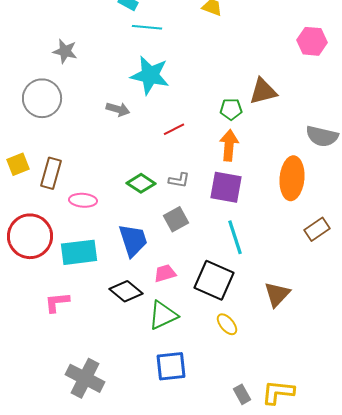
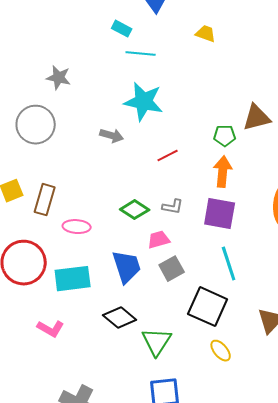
gray square: (176, 219) -> (172, 269), moved
pink trapezoid: (165, 273) -> (159, 240), moved
pink L-shape: (57, 302) -> (51, 329), turned -144
green triangle: (163, 315) -> (157, 342), turned -32

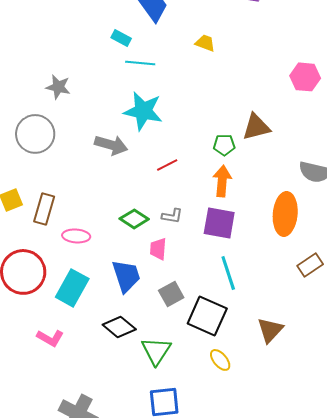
gray arrow: (112, 136) -> (111, 145), size x1.4
pink trapezoid: (159, 240) -> (158, 249), turned -70
gray square: (172, 269) -> (171, 294), moved
cyan rectangle: (73, 279) -> (72, 288), turned -54

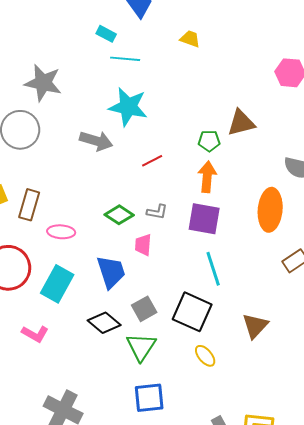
gray star: (58, 87) -> (43, 83), size x1.5
gray square: (171, 294) -> (144, 309), moved

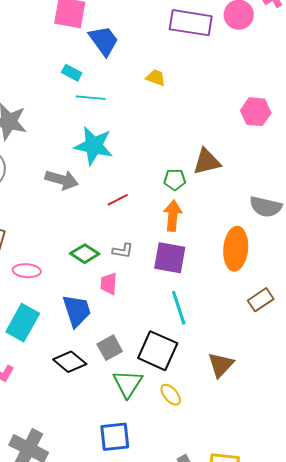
green triangle: (141, 347) -> (128, 384), moved

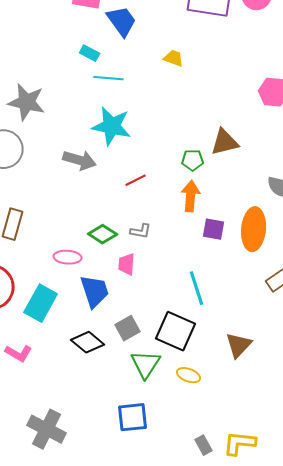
purple square: (170, 258) -> (214, 229), moved, size x0.7
pink ellipse: (27, 271) -> (68, 257), moved
yellow ellipse: (171, 395) -> (189, 375), turned -30

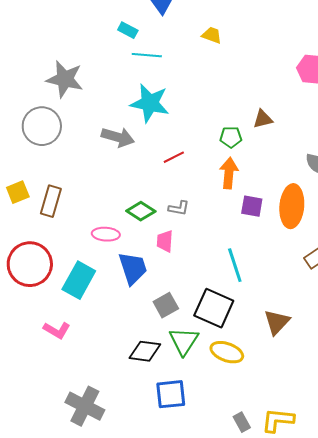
brown triangle: (225, 142) -> (263, 119), size x0.7
black diamond: (88, 342) -> (145, 351), moved, turned -32
yellow ellipse: (189, 375) -> (227, 352), size x1.4

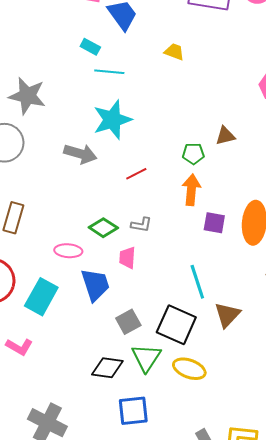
cyan star: (150, 103) -> (112, 120), turned -30
brown triangle: (277, 322) -> (227, 315), moved

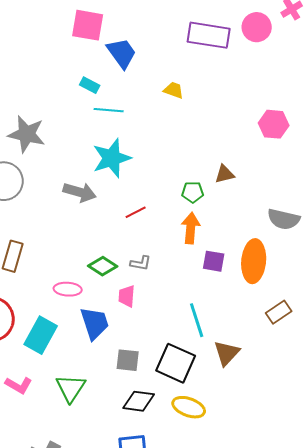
gray square: (128, 322) -> (128, 360), turned 35
green triangle: (146, 358) -> (71, 388), moved
black diamond: (107, 368) -> (139, 401), moved

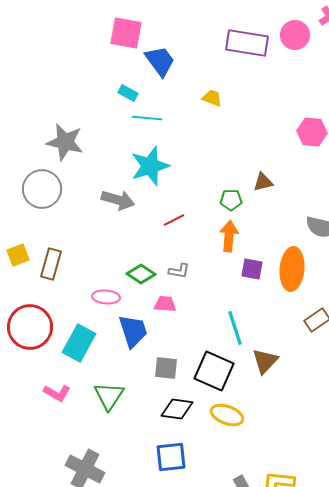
pink trapezoid: (127, 296) -> (165, 304), turned 90

